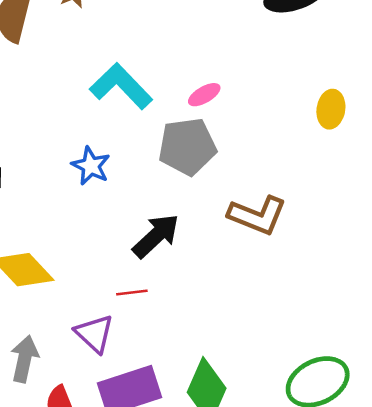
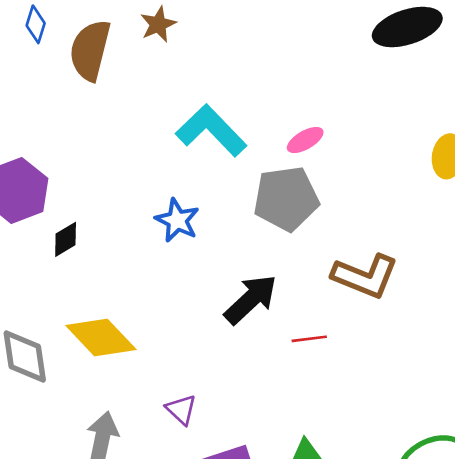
red line: (132, 293) -> (309, 339), moved
purple triangle: (94, 334) -> (181, 410), size x0.7

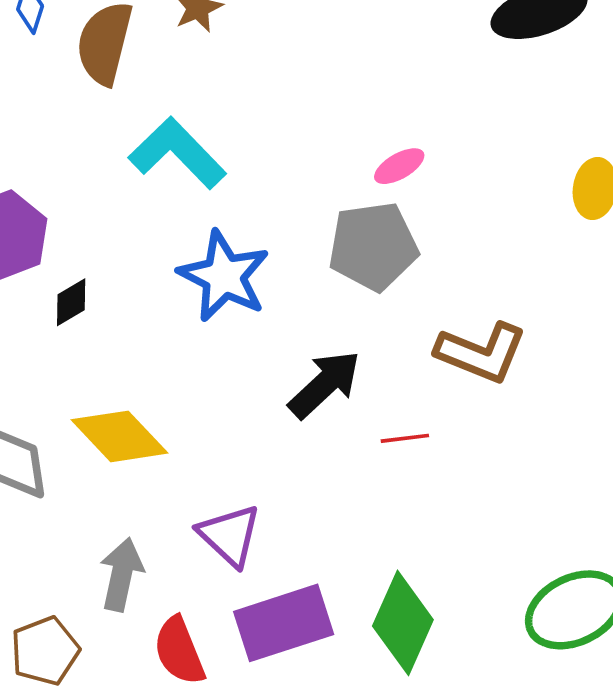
cyan L-shape: (211, 130) -> (177, 153), moved
blue star: (177, 220) -> (224, 276), size x1.5
purple triangle: (181, 410) -> (230, 535), size x1.5

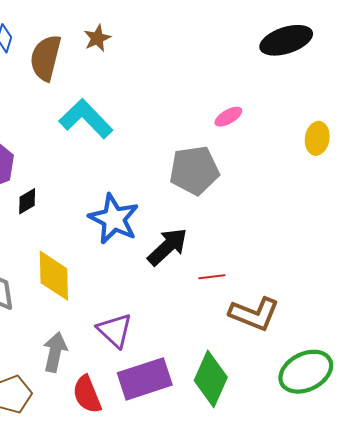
pink ellipse: (399, 166) -> (228, 117), moved
blue star: (224, 276) -> (114, 219), moved
brown L-shape: (481, 353) -> (254, 314), moved
yellow diamond: (120, 436) -> (54, 276), turned 42

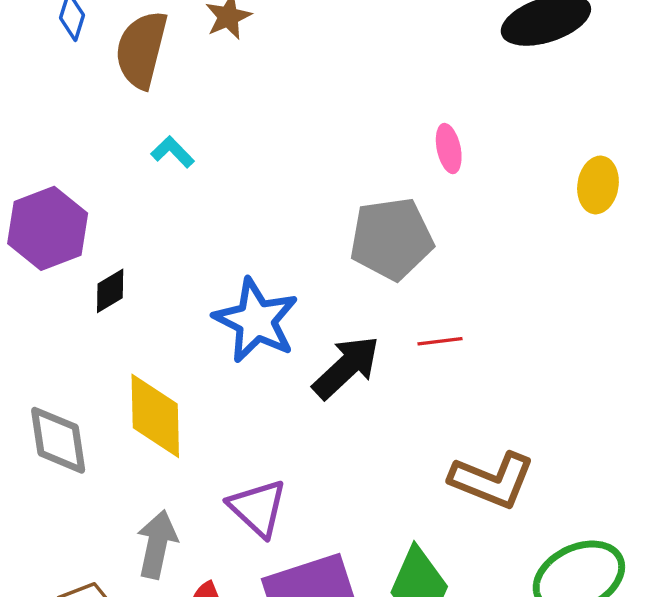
pink ellipse: (228, 117) -> (449, 149), turned -72
cyan L-shape: (86, 119) -> (173, 152), moved, size x0.5
red line: (212, 277) -> (440, 341), moved

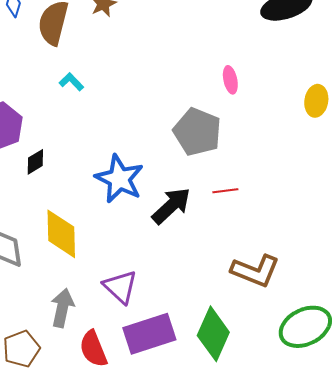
gray pentagon: (391, 239) -> (197, 132), turned 30

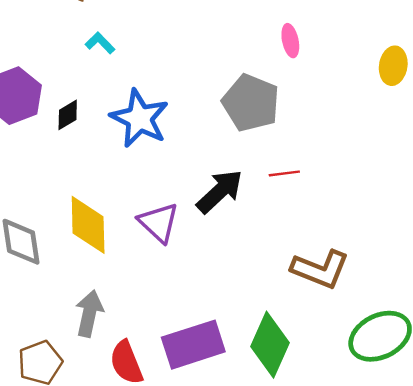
black diamond: (35, 162) -> (68, 115), moved
blue star: (119, 179) -> (140, 118), moved
purple triangle: (120, 287) -> (159, 223), moved

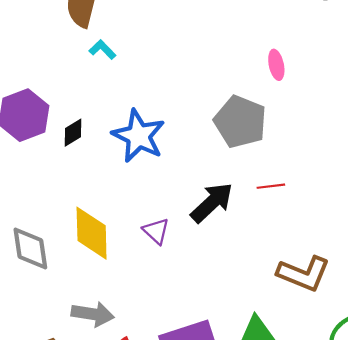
cyan L-shape: (100, 43) -> (103, 50), moved
purple triangle: (159, 223) -> (156, 231), size x0.7
gray arrow: (89, 313) -> (93, 314), turned 87

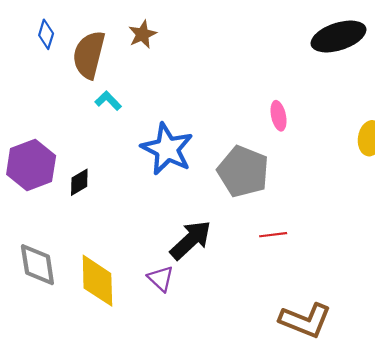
blue star: (139, 136) -> (167, 149), moved
black arrow: (212, 203) -> (191, 240), moved
gray diamond: (30, 248) -> (37, 265), moved

